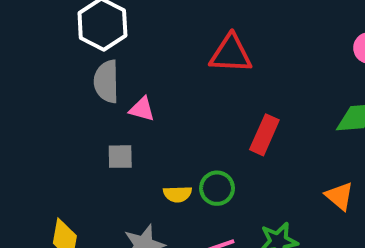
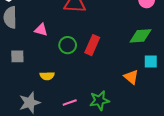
pink triangle: (142, 109) -> (41, 30), moved
green circle: (217, 188) -> (68, 45), moved

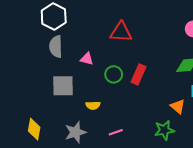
gray square: (17, 56) -> (63, 86), size x1.6
green star: (99, 100) -> (164, 130), moved

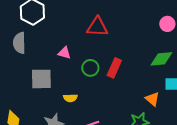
gray semicircle: (56, 46) -> (19, 43), moved

